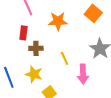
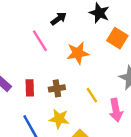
red rectangle: (23, 33) -> (30, 88), moved

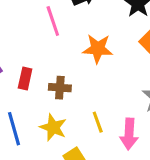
yellow line: (92, 95) -> (98, 122), moved

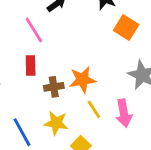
orange star: (98, 49) -> (82, 80), moved
red rectangle: (25, 78) -> (31, 65), moved

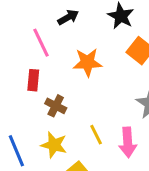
orange star: (82, 80) -> (87, 62), moved
brown cross: (54, 87) -> (56, 106), turned 30

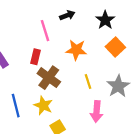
brown cross: (56, 106) -> (49, 78), size x1.5
yellow line: (96, 135) -> (88, 81), moved

